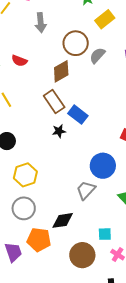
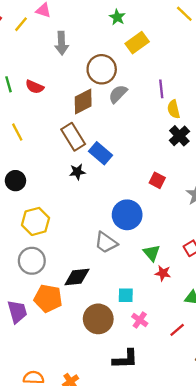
gray semicircle: (97, 55) -> (118, 94), moved
gray trapezoid: (86, 190) -> (106, 243), turned -100

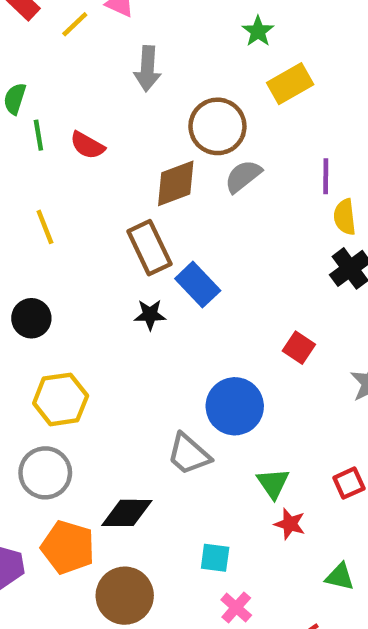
brown circle: (98, 319) -> (125, 596), moved

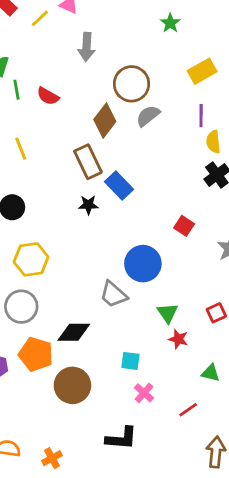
green star: (258, 31) -> (170, 23), moved
yellow rectangle: (290, 84) -> (202, 71), moved
brown diamond: (176, 183) -> (105, 121), turned -32

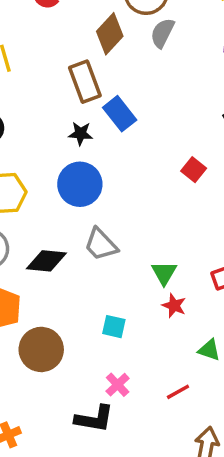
gray semicircle: (148, 116) -> (162, 33), turned -30
blue circle: (143, 264) -> (80, 184), moved
black diamond: (74, 332) -> (46, 261), moved
pink cross: (144, 393) -> (118, 385), moved

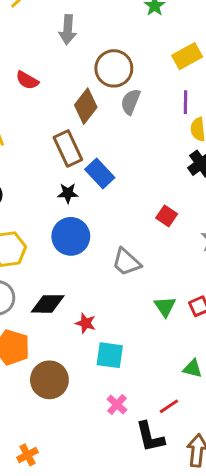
gray trapezoid: (101, 244) -> (126, 262), moved
green triangle: (164, 273) -> (165, 307), moved
red star: (174, 306) -> (86, 323), moved
cyan square: (114, 327) -> (110, 355), size x1.4
black L-shape: (94, 419) -> (150, 437), moved, turned 72

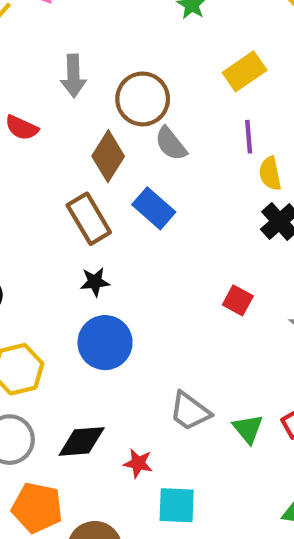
gray arrow: (68, 30) -> (73, 76), moved
gray semicircle: (131, 102) -> (171, 144), turned -55
blue rectangle: (100, 173) -> (154, 208), moved
gray trapezoid: (126, 262) -> (190, 411), moved

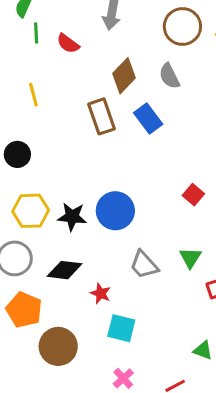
brown circle: (143, 99) -> (182, 27), moved
black star: (95, 282) -> (72, 217), moved, size x1.4
blue circle: (105, 343) -> (115, 211), moved
green triangle: (248, 429) -> (190, 258), moved

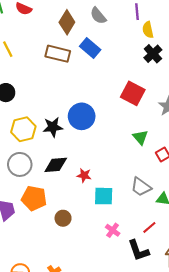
brown rectangle: (102, 116) -> (58, 54), turned -45
red square: (193, 195) -> (133, 93), size x1.6
gray trapezoid: (144, 265) -> (141, 187), moved
brown circle: (58, 346) -> (63, 218), size x0.6

